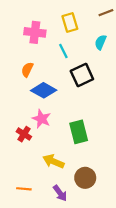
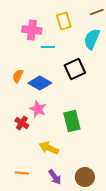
cyan semicircle: (101, 42) -> (92, 39), size x1.5
cyan line: (63, 51) -> (48, 47), moved, turned -64
orange semicircle: (27, 70) -> (18, 76), moved
brown circle: (85, 178) -> (85, 177), moved

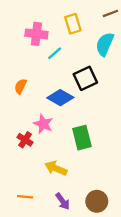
cyan line: (48, 47) -> (55, 53), turned -40
blue diamond: (40, 83) -> (60, 98), moved

